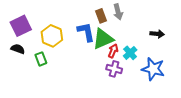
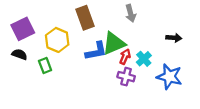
brown rectangle: (101, 16) -> (85, 18), moved, size x1.5
blue L-shape: (86, 32) -> (96, 51), moved, turned 90

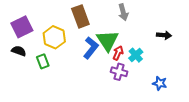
green triangle: (114, 43) -> (108, 40), turned -40
blue L-shape: (96, 51) -> (91, 48), turned -40
blue star: (169, 77) -> (160, 83), moved, size x0.6

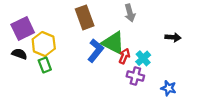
yellow hexagon: (54, 37) -> (44, 44), moved
green triangle: (108, 40) -> (113, 43), turned -30
purple cross: (119, 72) -> (135, 76), moved

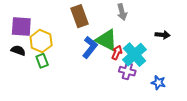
purple square: (23, 28) -> (21, 27), turned 30
cyan cross: (143, 58) -> (134, 55), size x1.6

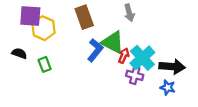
purple square: (21, 27) -> (30, 16), moved
black arrow: (163, 35) -> (172, 67), moved, size x1.6
yellow hexagon: (41, 41) -> (44, 28), moved

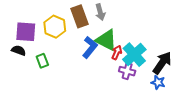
gray arrow: (129, 13) -> (100, 12), moved
purple square: (30, 16) -> (26, 32), moved
yellow hexagon: (44, 28) -> (55, 27), moved
black arrow: (172, 67) -> (162, 63), turned -60

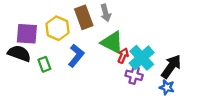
blue L-shape: (90, 47) -> (76, 56), moved
black semicircle: (19, 50) -> (19, 53), size x1.5

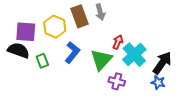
green triangle: (112, 42) -> (101, 60), moved, turned 45
red arrow: (123, 56) -> (118, 42), moved
purple cross: (134, 75) -> (117, 81), moved

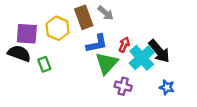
gray arrow: (100, 12) -> (106, 13), turned -35
blue L-shape: (72, 52) -> (97, 44), moved, turned 40
black arrow: (162, 63) -> (159, 51), moved, turned 105

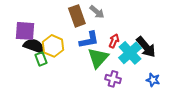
yellow hexagon: (57, 28) -> (53, 46), moved
black semicircle: (19, 53) -> (34, 46), moved

